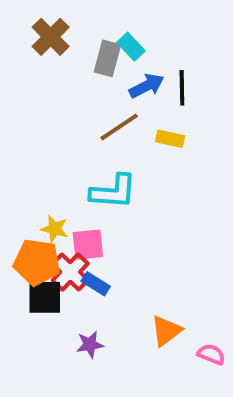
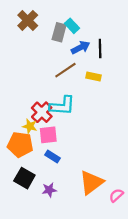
red cross: (70, 272) -> (42, 112), moved
black square: (45, 297) -> (24, 178), moved, turned 30
orange triangle: (166, 331) -> (91, 182), size x1.4
pink semicircle: (211, 354) -> (116, 195), turned -64

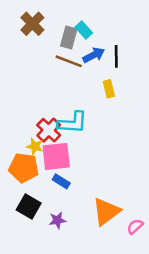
brown line: (65, 70) -> (69, 61), moved, turned 55
yellow rectangle: (94, 77) -> (109, 89), turned 64
pink square: (48, 135) -> (56, 156), size x1.4

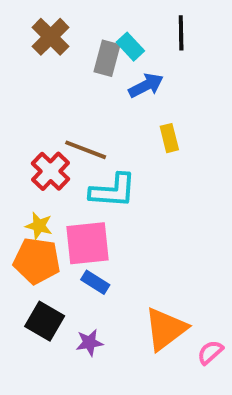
black line: (116, 56) -> (181, 33), moved
brown line: (69, 61) -> (86, 150), moved
red cross: (49, 130) -> (51, 171), moved
yellow star: (35, 146) -> (39, 226), moved

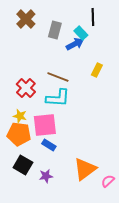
cyan rectangle: (130, 47) -> (81, 33), moved
yellow rectangle: (169, 138) -> (97, 70), moved, turned 40
brown line: (86, 150) -> (58, 77), moved

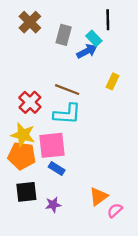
yellow star: (20, 116) -> (23, 135), size x1.5
black square: (23, 165) -> (26, 192), turned -36
orange triangle: (85, 169) -> (99, 196), size x0.7
pink semicircle: (108, 181) -> (115, 210), moved

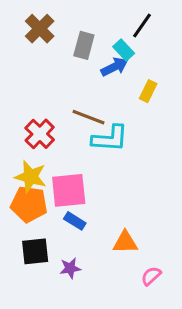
black line: (108, 20) -> (142, 26), turned 36
yellow rectangle: (112, 81) -> (148, 91), moved
cyan L-shape: (67, 114) -> (110, 138), moved
orange triangle: (99, 196) -> (125, 242), moved, turned 36

